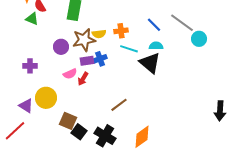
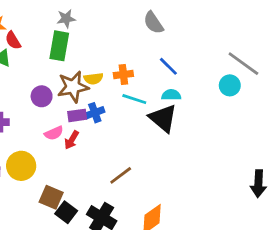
gray line: (182, 23) -> (243, 64), moved

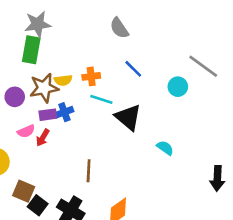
gray star: (66, 19) -> (38, 24), size x1.5
cyan circle: (230, 85) -> (178, 87), moved
cyan semicircle: (171, 95) -> (165, 148), moved, turned 36
brown line: (121, 175) -> (89, 171), turned -50

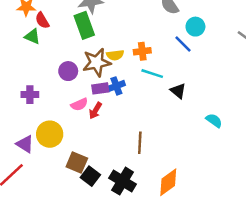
green rectangle: (31, 50) -> (84, 25), turned -30
cyan circle: (178, 87) -> (195, 27), moved
black triangle: (128, 117) -> (178, 91), size x0.6

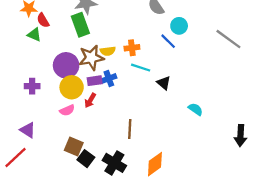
purple circle: (68, 71) -> (66, 65), size x1.5
pink semicircle: (79, 104) -> (67, 110), moved
yellow circle: (50, 134) -> (72, 87), moved

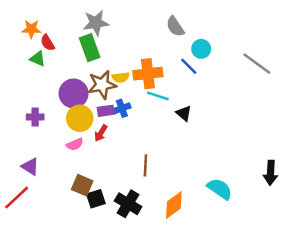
orange cross: (132, 48) -> (148, 74), size x1.6
cyan semicircle: (196, 109) -> (220, 189), moved, size x1.5
black square: (86, 159) -> (96, 199), turned 35

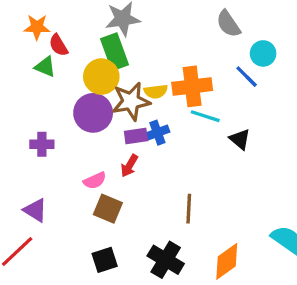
yellow circle: (80, 118) -> (101, 77), moved
brown square: (82, 185) -> (108, 209), moved
black square: (96, 199) -> (105, 260), moved

